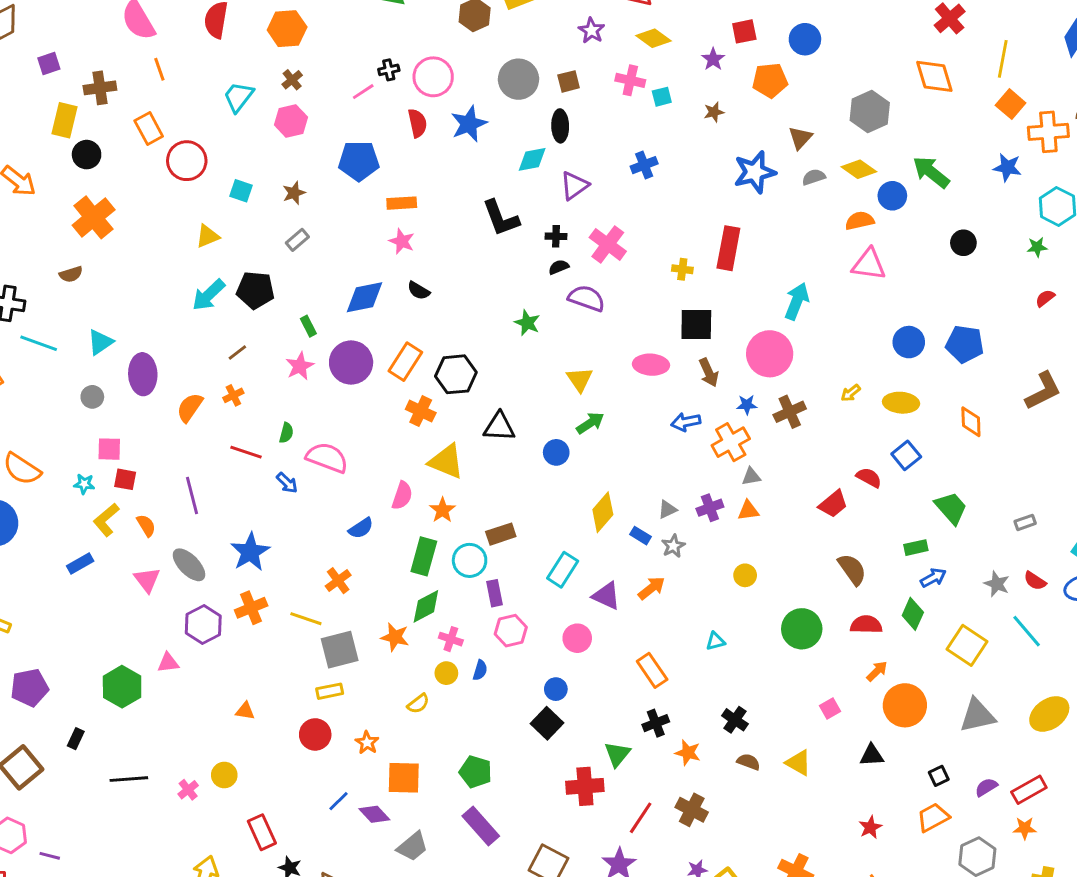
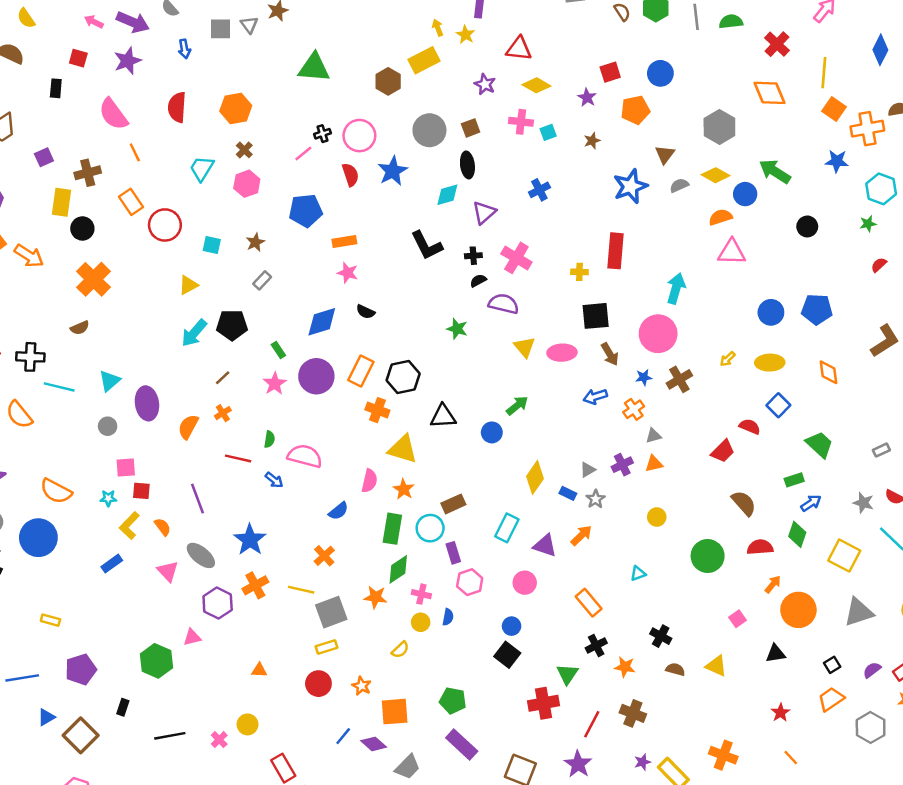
yellow triangle: (580, 379) -> (525, 347), moved
orange cross: (731, 442) -> (634, 409), size x0.7

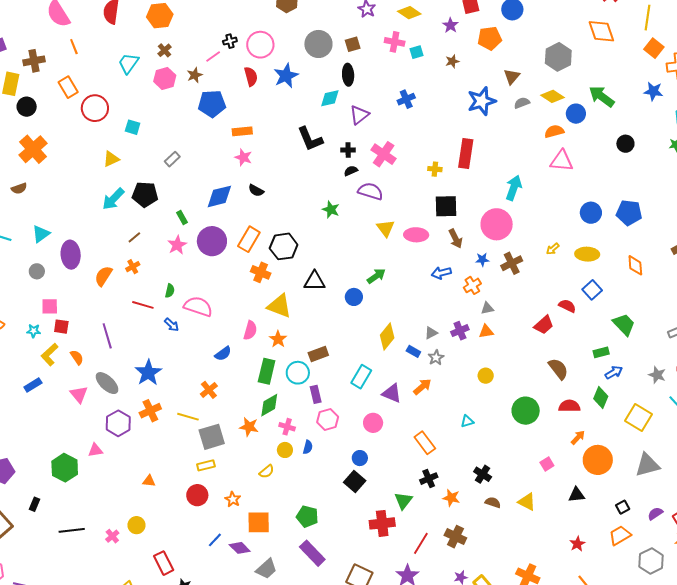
brown star: (255, 242) -> (195, 75), moved

